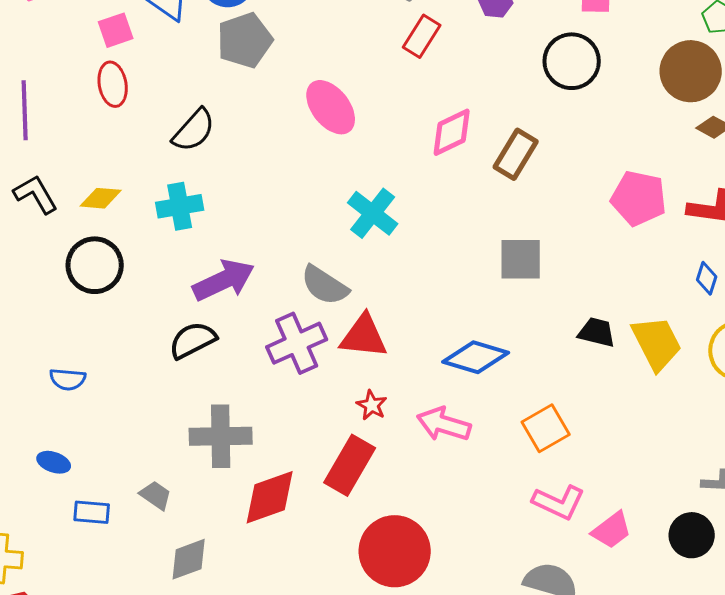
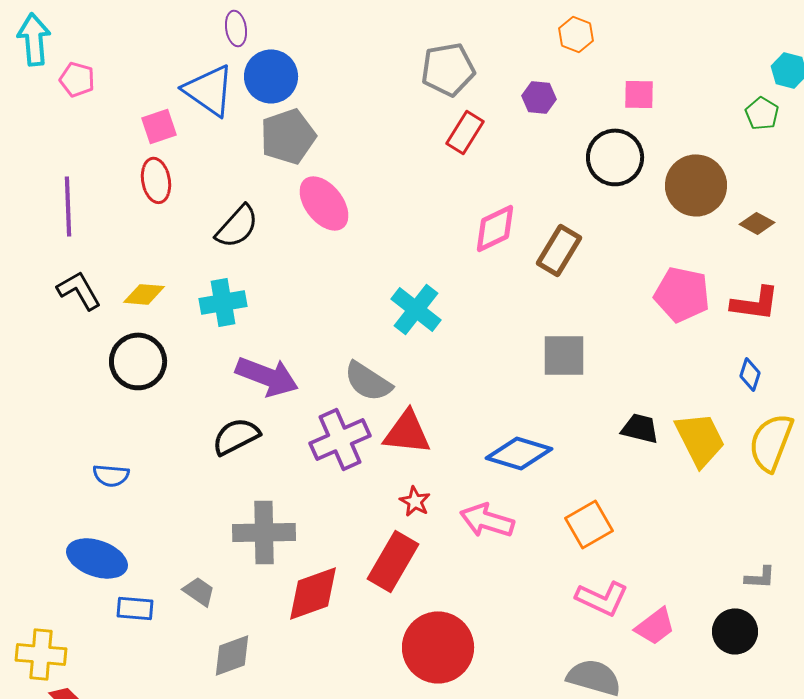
brown circle: (691, 71) -> (696, 185), moved
pink ellipse: (331, 107) -> (324, 203), moved
purple arrow: (224, 280) -> (267, 376), turned 46
blue ellipse: (54, 462) -> (97, 558), size x1.8

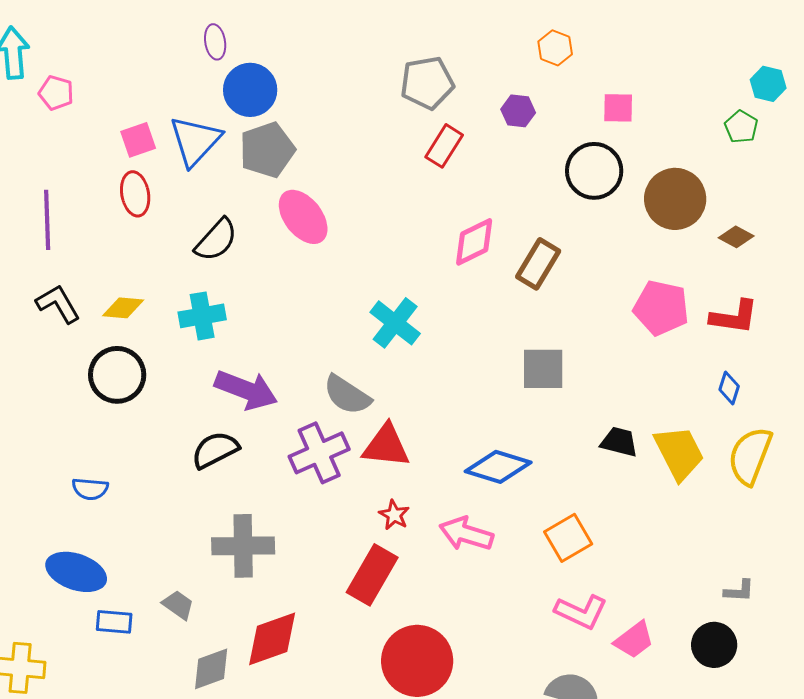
blue triangle: (209, 90) -> (195, 141), moved, turned 38
red diamond: (313, 593) -> (272, 639), moved

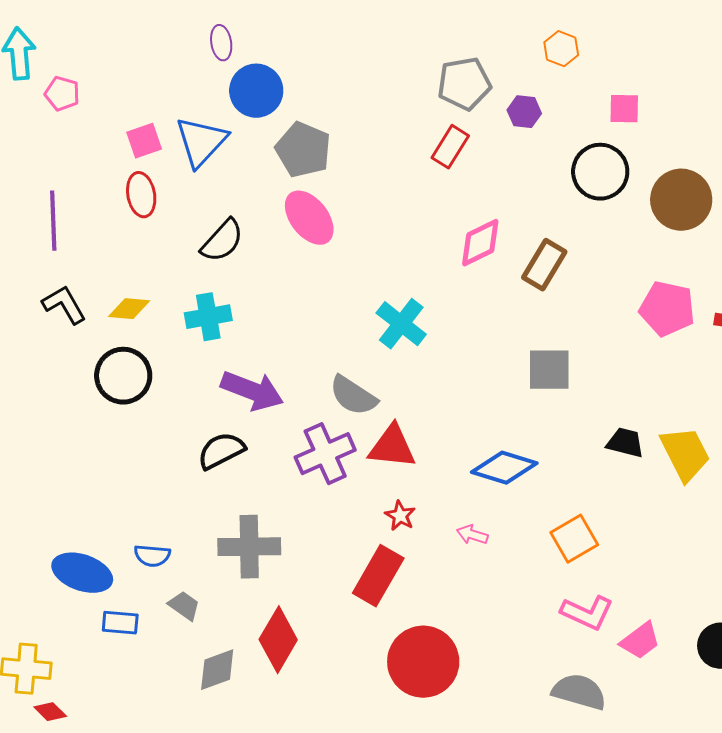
gray pentagon: (427, 83) -> (464, 84), moved
gray pentagon: (267, 150) -> (303, 150), moved, turned -30
blue semicircle: (90, 489) -> (152, 556), moved
pink arrow: (466, 534) -> (472, 535), size x0.6
red diamond: (272, 639) -> (278, 640), turned -40

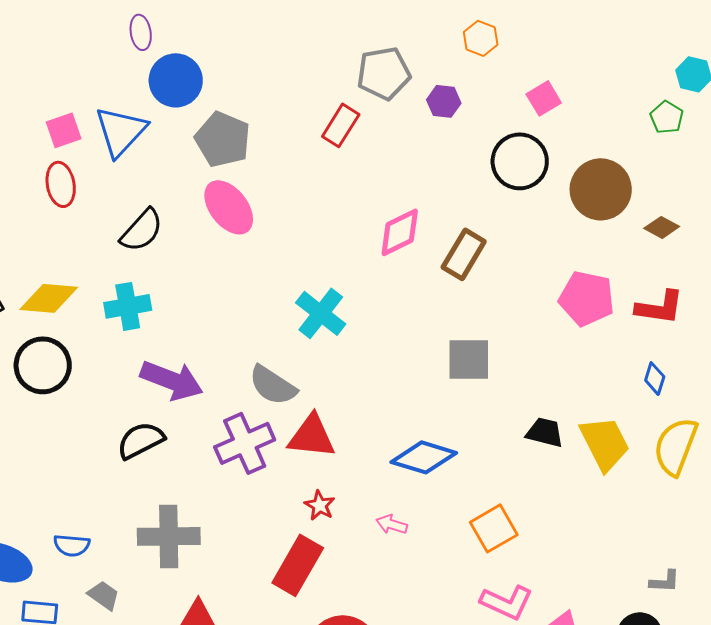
pink square: (624, 109) -> (544, 98), turned -32
red rectangle: (450, 147) -> (341, 125), moved
yellow diamond: (129, 309) -> (49, 298), size x1.4

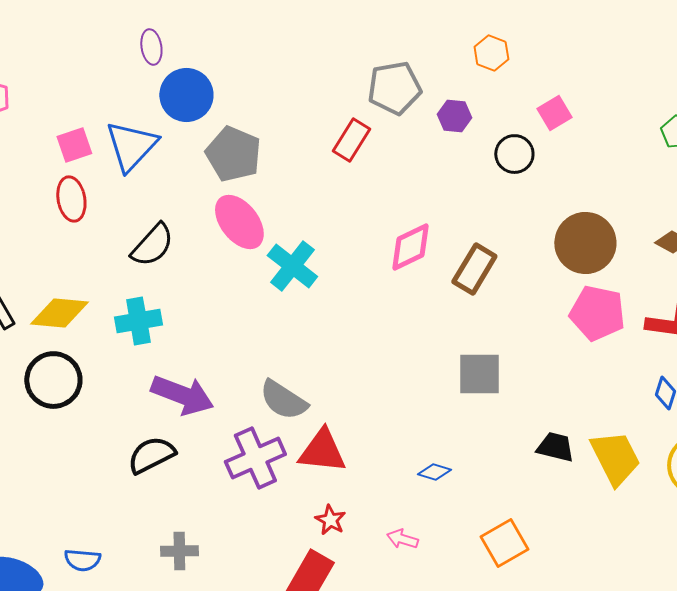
black circle: (520, 161) -> (514, 154), moved, size x0.7
brown circle: (601, 189) -> (585, 243), moved
cyan cross: (321, 313) -> (292, 266), moved
blue diamond: (424, 457) -> (434, 472), size x0.5
gray cross: (169, 536) -> (179, 551), size x0.6

